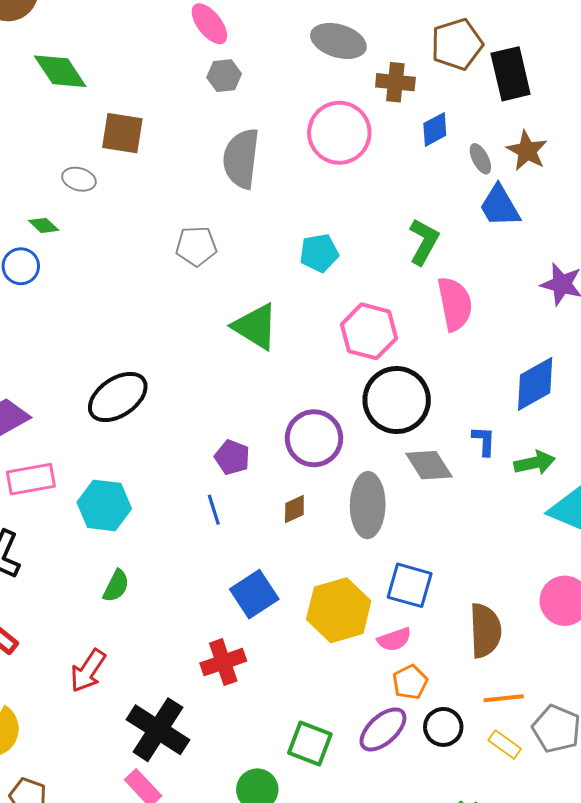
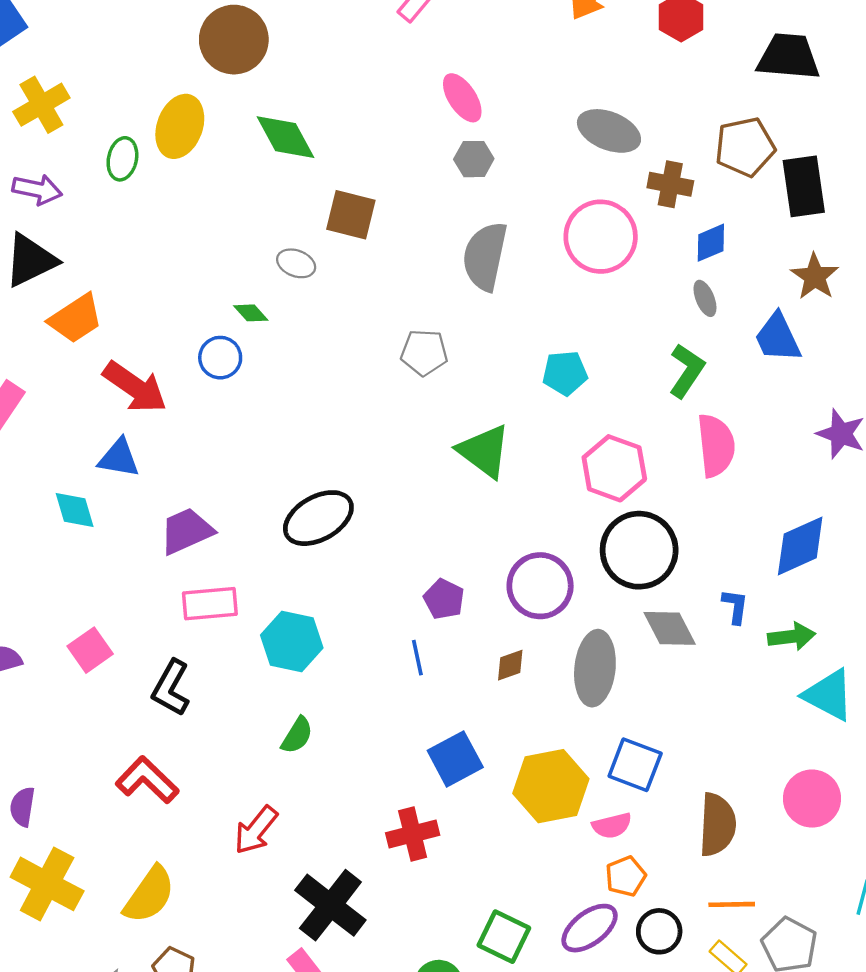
gray ellipse: (480, 159) -> (705, 298), moved

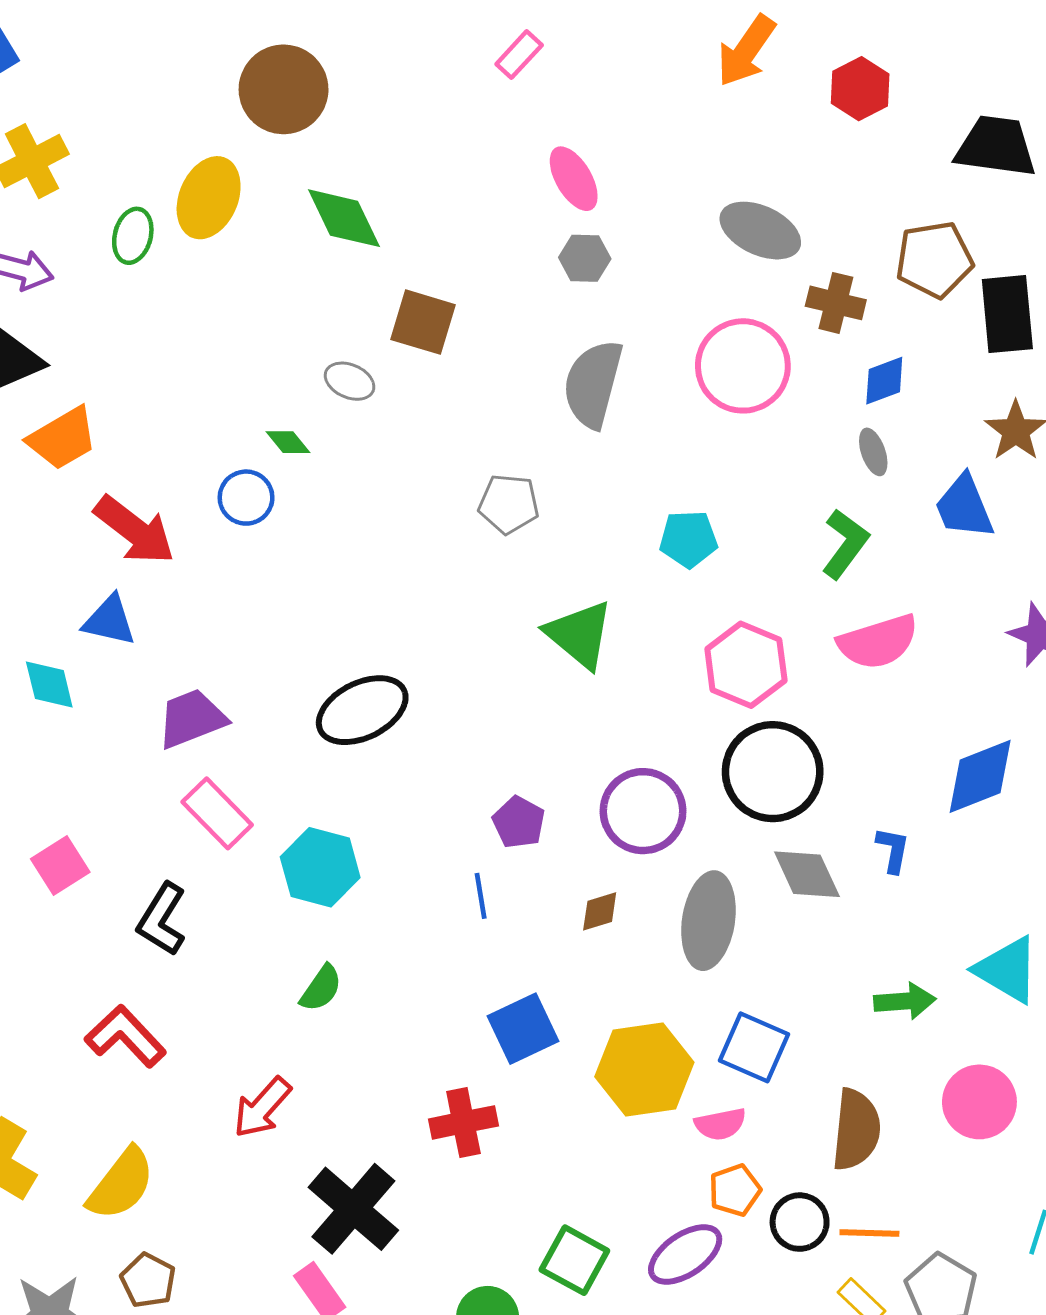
pink semicircle: (716, 445) -> (878, 642), turned 76
pink rectangle: (210, 604) -> (217, 813), turned 48
green arrow: (792, 637) -> (905, 1001), moved
black circle: (659, 931) -> (800, 1222), moved

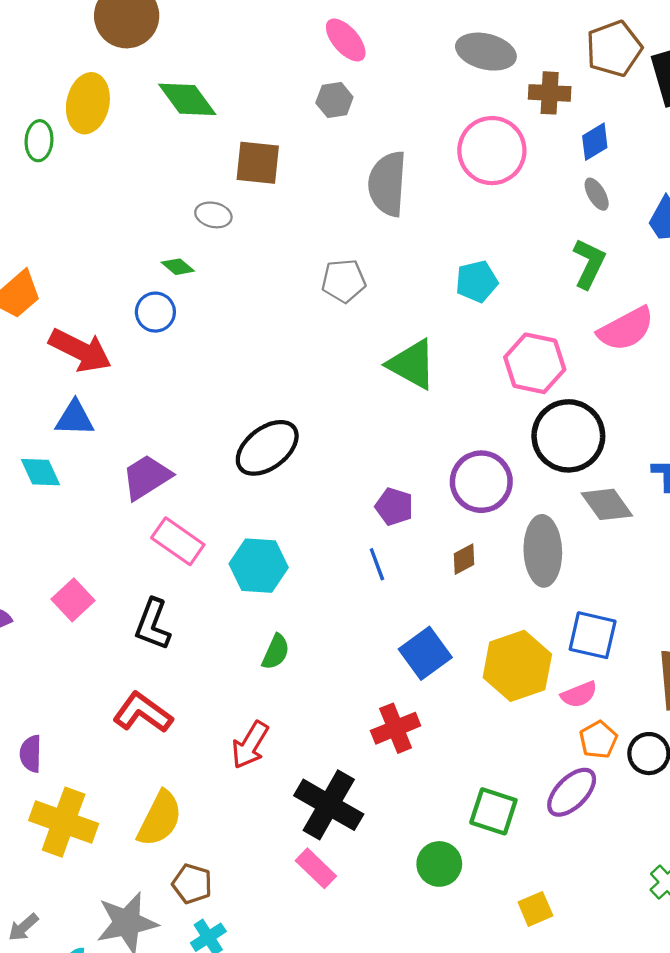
gray hexagon: (585, 258) -> (334, 100), moved

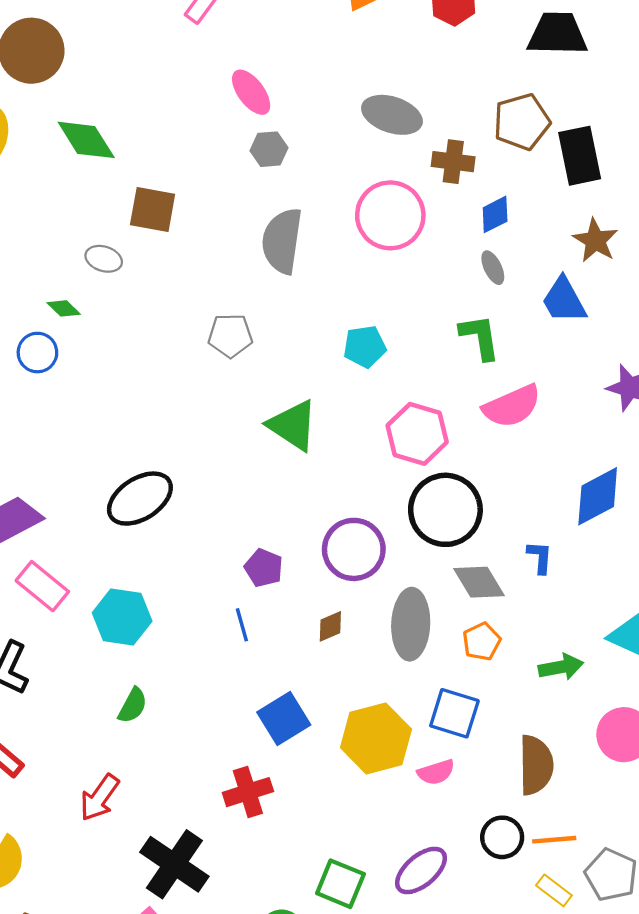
gray hexagon: (334, 100) -> (269, 149), moved
green L-shape: (589, 263) -> (480, 337), turned -39
orange pentagon: (598, 740) -> (482, 642), moved

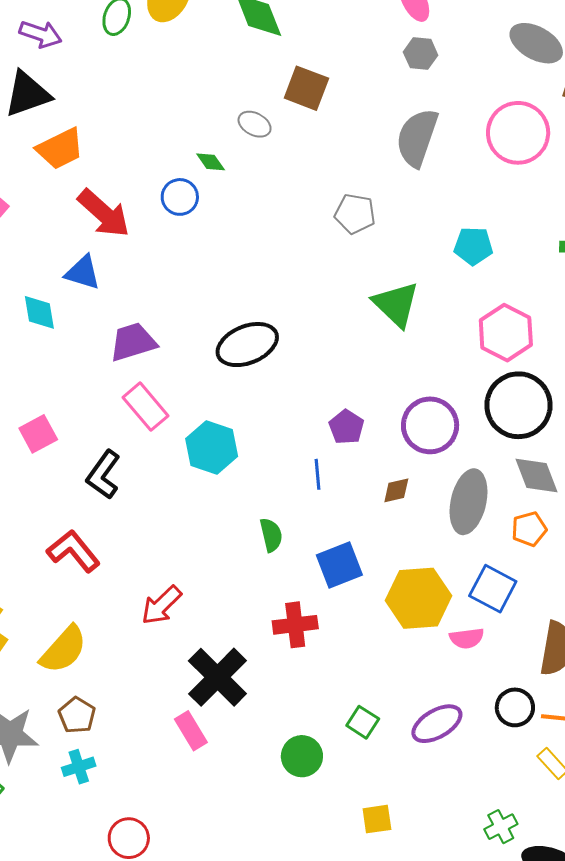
green semicircle: (133, 705) -> (271, 535), moved, turned -52
green square: (340, 884) -> (363, 722), size x0.7

